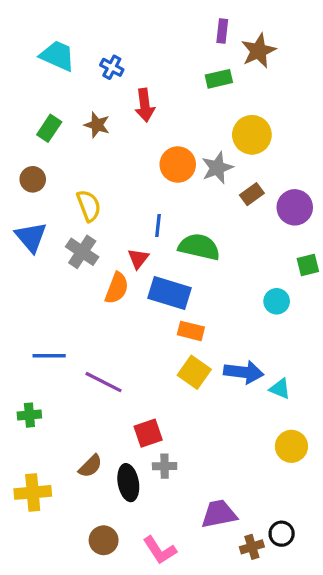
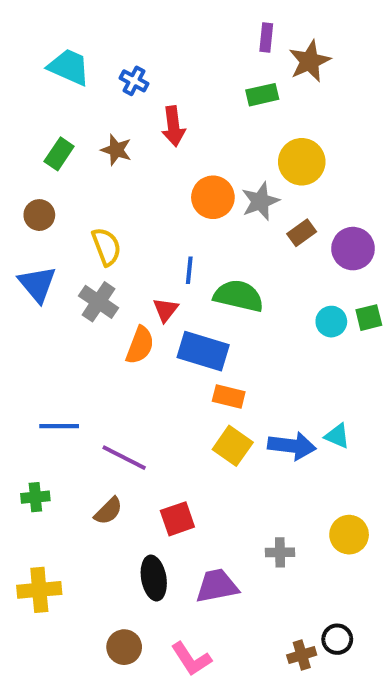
cyan circle: (277, 301) -> (331, 322), moved
cyan triangle: (280, 389) -> (337, 436), moved
brown semicircle: (90, 466) -> (108, 511), moved
gray cross: (165, 466) -> (280, 552), moved
purple trapezoid: (219, 514) -> (217, 586), moved

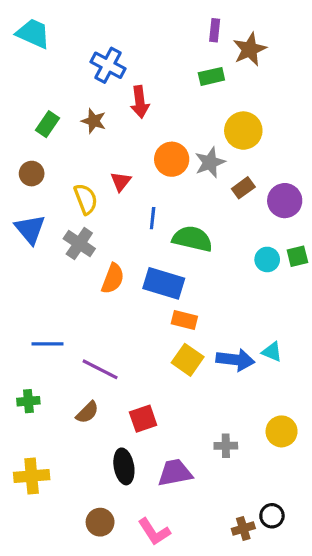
cyan trapezoid: (69, 67) -> (33, 33), moved
blue cross: (134, 81) -> (108, 65), size x1.5
red triangle: (166, 310) -> (121, 181), moved

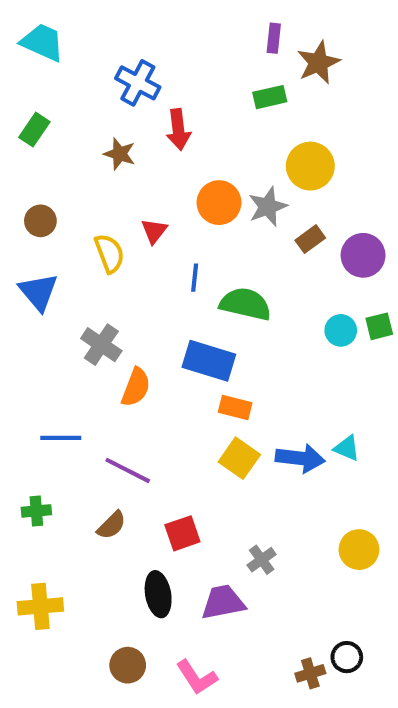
green rectangle: (48, 124) -> (34, 130), moved
gray cross: (79, 244) -> (101, 345), moved
orange semicircle: (113, 279) -> (136, 387), moved
gray cross: (226, 446) -> (262, 560), moved, turned -35

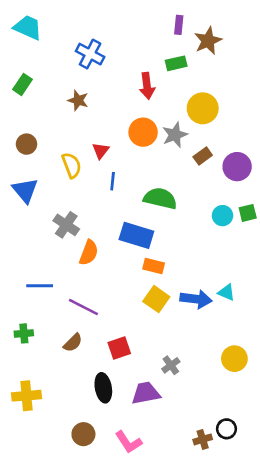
red arrow: (178, 130) -> (147, 86), moved
blue line: (195, 278) -> (113, 181), moved

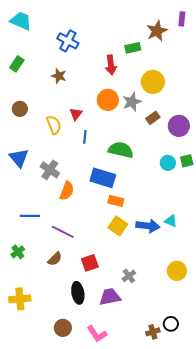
purple rectangle: (179, 25) -> (182, 19), moved
blue triangle: (25, 190) -> (19, 158), moved
green cross: (24, 333) -> (18, 252), turned -32

